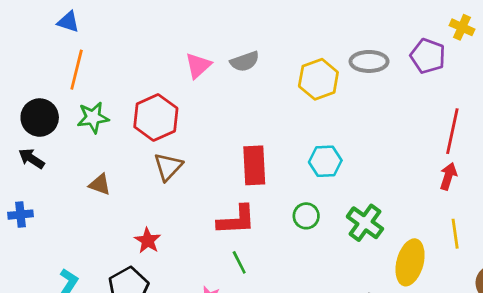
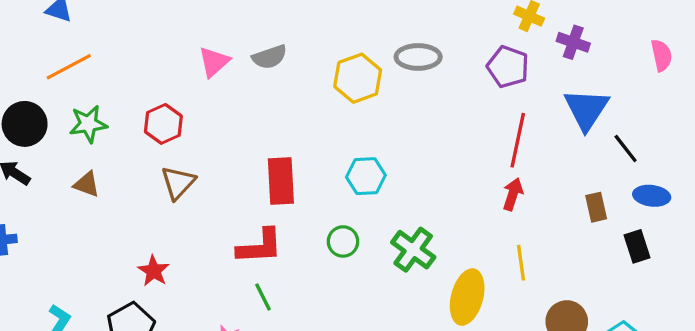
purple pentagon: (428, 56) -> (508, 67), moved
orange line: (77, 70) -> (69, 67), turned 48
red hexagon: (156, 118) -> (163, 124), size x0.7
brown triangle: (100, 184) -> (87, 184), moved

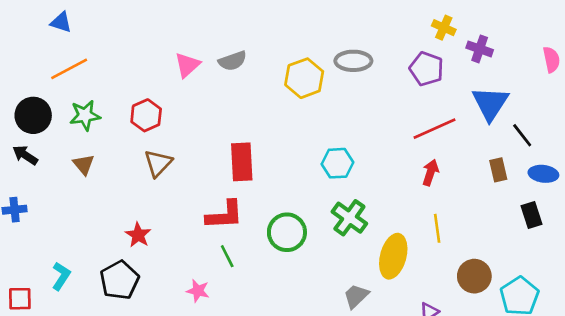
red line: (518, 140) -> (434, 129), turned 54
cyan hexagon: (366, 176) -> (337, 163), moved
brown triangle: (87, 184) -> (84, 165), turned 30
brown rectangle: (596, 207) -> (498, 170), moved
green circle: (343, 241) -> (287, 232), moved, size x1.5

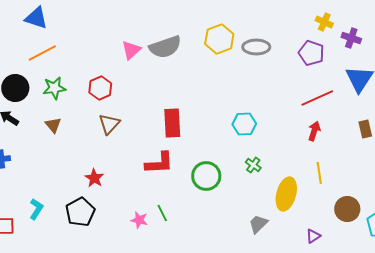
blue triangle: (61, 22) -> (36, 18), size x1.4
gray semicircle: (232, 61) -> (165, 47), size x1.5
yellow hexagon: (304, 78) -> (219, 39), moved
green cross: (349, 218) -> (253, 165), size x0.6
green line: (227, 256) -> (162, 213), moved

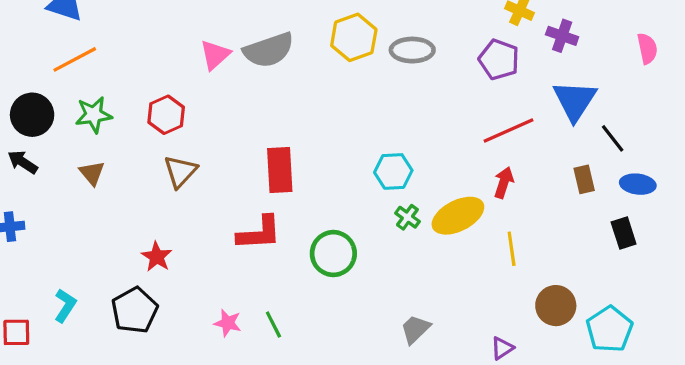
green cross: (253, 165) -> (407, 217), moved
yellow ellipse: (286, 194) -> (458, 216), moved, turned 48
green line: (162, 213) -> (273, 324), moved

